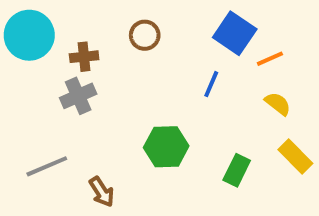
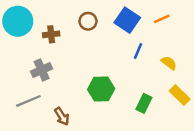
blue square: (235, 33) -> (127, 20), moved
orange line: (270, 59) -> (162, 19), moved
blue line: (211, 84) -> (138, 51), moved
gray cross: (78, 96) -> (42, 70), moved

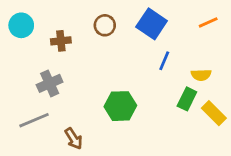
orange line: (162, 19) -> (208, 22), moved
cyan circle: (18, 21) -> (21, 25), size x0.7
yellow semicircle: (169, 63) -> (201, 75), turned 140
green rectangle: (144, 103) -> (187, 99), moved

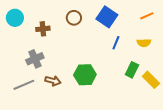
yellow semicircle: (201, 75) -> (144, 43), moved
brown arrow: (74, 139) -> (53, 81), moved, turned -42

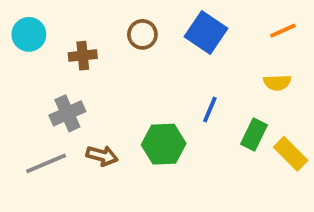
blue line: (116, 43) -> (210, 109), moved

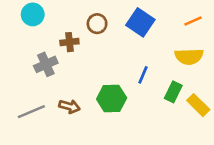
cyan circle: (29, 34) -> (33, 14), moved
brown cross: (83, 56) -> (69, 42), moved
yellow semicircle: (277, 83) -> (189, 56), size x1.5
gray cross: (67, 113) -> (46, 64), moved

